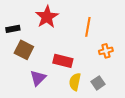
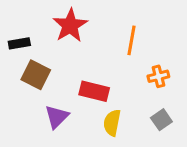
gray square: (98, 83) -> (161, 120), moved

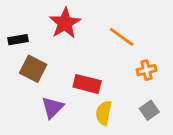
orange line: (132, 40) -> (122, 37), turned -64

